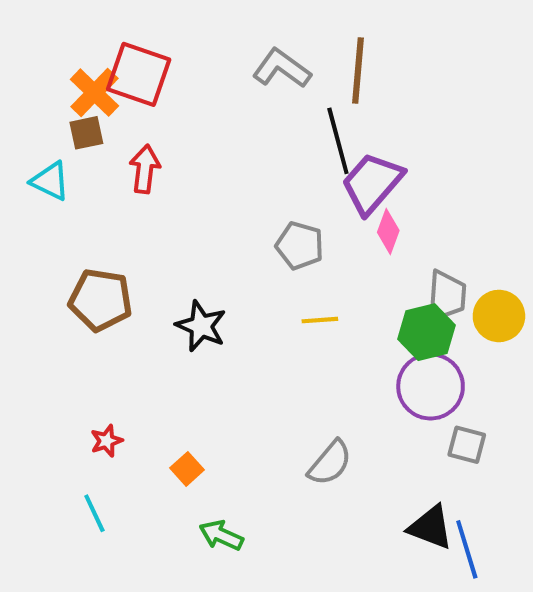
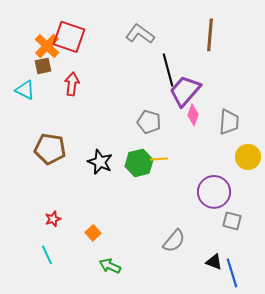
brown line: (358, 70) -> (210, 35), moved
gray trapezoid: (447, 296) -> (229, 122), moved
green hexagon: (427, 332) -> (139, 163), moved
gray semicircle: (330, 463) -> (174, 241), moved
black triangle: (431, 527) -> (214, 262), size x0.7

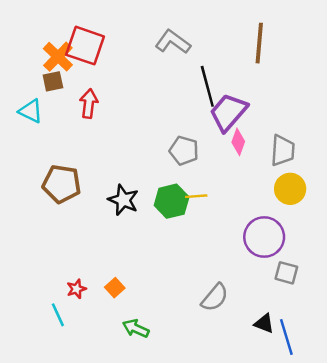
yellow circle: (248, 157) -> (290, 189), moved
red star: (53, 219) -> (76, 289), moved

